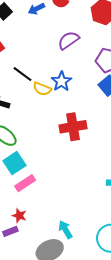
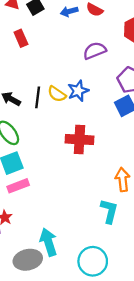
black line: (22, 74) -> (38, 97), moved, turned 48
cyan arrow: (65, 230) -> (48, 242), size x1.4

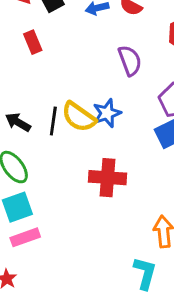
purple semicircle: (95, 51) -> (130, 60), turned 90
yellow semicircle: (57, 94) -> (79, 117), size x1.4

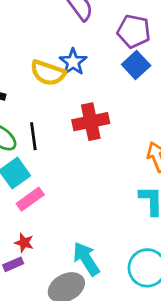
black line: (53, 121) -> (33, 136), moved

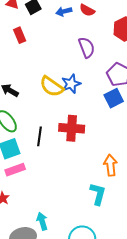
black line: (33, 136) -> (39, 136), moved
cyan arrow: (86, 259) -> (42, 221), size x0.7

